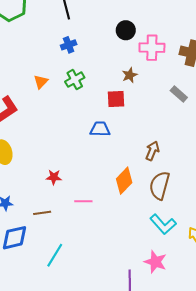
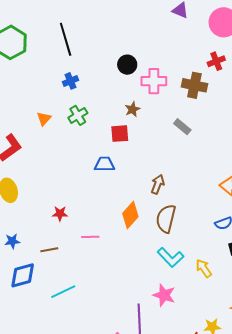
cyan line: (55, 255) -> (63, 292), turned 35

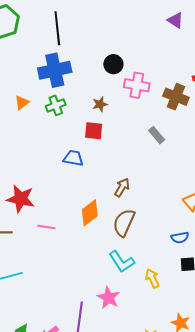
blue cross: (71, 81) -> (55, 70), size x2.0
brown star: (132, 109) -> (100, 104), moved
red star: (60, 214) -> (21, 199), size x1.8

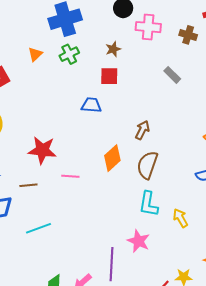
brown cross: (176, 97) -> (188, 35), size x0.7
cyan L-shape: (122, 262) -> (148, 204), turned 48

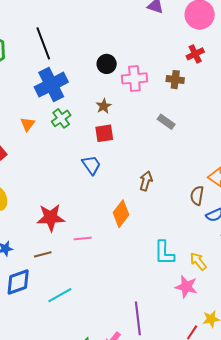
blue trapezoid: (91, 105) -> (91, 165), turned 60
brown semicircle: (147, 165) -> (197, 196), moved, size x0.7
pink star: (139, 241) -> (186, 287), moved

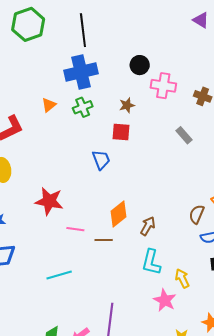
brown arrow: (146, 181) -> (148, 226), moved
brown line: (43, 254) -> (104, 240), moved
cyan line: (60, 295) -> (59, 275), moved

